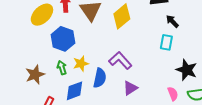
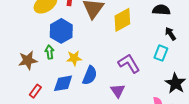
purple L-shape: (120, 60) -> (129, 63), moved
green arrow: (62, 68) -> (50, 52), moved
purple triangle: (130, 88) -> (118, 91), turned -42

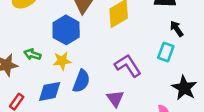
blue hexagon: (61, 31) -> (66, 30), moved
green arrow: (50, 52) -> (32, 54), turned -64

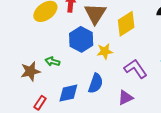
yellow star: (62, 61) -> (105, 51), moved
purple triangle: (115, 99) -> (125, 98), turned 42

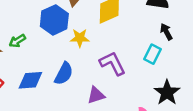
green arrow: (52, 61) -> (17, 41), turned -56

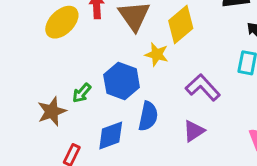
blue hexagon: (54, 20) -> (122, 81), moved
yellow star: (80, 38) -> (157, 54), moved, turned 30

